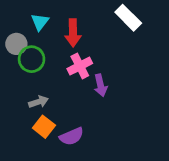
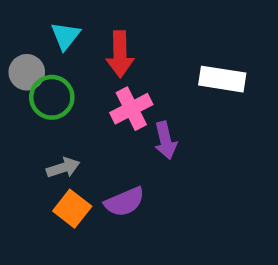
white rectangle: (128, 18) -> (222, 79), moved, turned -36
purple semicircle: (72, 136) -> (125, 202), moved

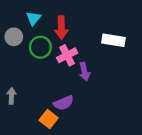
green circle: (52, 97) -> (40, 47), moved
gray arrow: (63, 168) -> (11, 96), moved, turned -70
orange square: (72, 209) -> (49, 119), moved

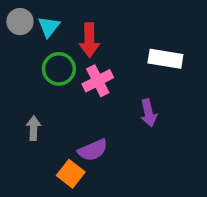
gray circle: (14, 37) -> (20, 22), moved
purple arrow: (84, 72) -> (149, 113), moved
gray arrow: (11, 96) -> (34, 128), moved

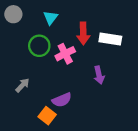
cyan triangle: (49, 27) -> (51, 18), moved
red arrow: (89, 40) -> (83, 33), moved
gray arrow: (34, 128) -> (22, 85), turned 42

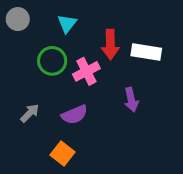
purple semicircle: (62, 100) -> (75, 115), moved

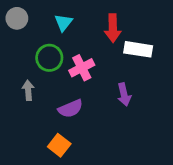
red arrow: (110, 44) -> (113, 28), moved
gray arrow: (30, 113) -> (28, 90), moved, turned -48

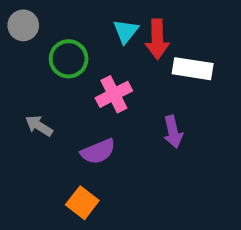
cyan triangle: (63, 23) -> (126, 31), moved
green circle: (49, 58) -> (69, 59), moved
gray arrow: (28, 90) -> (39, 126), turned -54

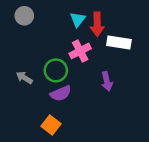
gray circle: (23, 25) -> (24, 16), moved
green circle: (69, 59) -> (56, 70), moved
pink cross: (114, 94) -> (80, 51), moved

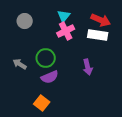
gray circle: (24, 16) -> (25, 21), moved
red arrow: (97, 24) -> (101, 20), moved, turned -66
pink cross: (80, 51) -> (66, 31), moved

